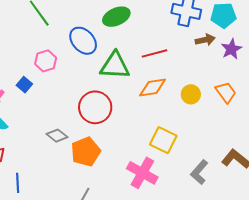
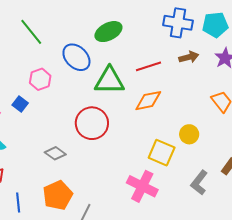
brown arrow: (205, 40) -> (189, 57), moved
yellow circle: (191, 94) -> (189, 134), moved
orange pentagon: (86, 152) -> (58, 195), moved

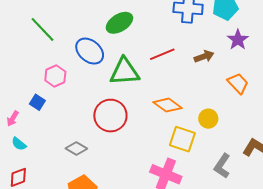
brown arrow: (189, 57) -> (204, 56), moved
orange diamond: (148, 101) -> (168, 105), moved, turned 52

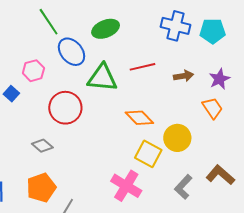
green line: (43, 29) -> (49, 22), moved
purple star: (238, 40) -> (219, 79), moved
red circle: (110, 116) -> (65, 108), moved
yellow circle: (208, 119) -> (177, 138), size x1.4

